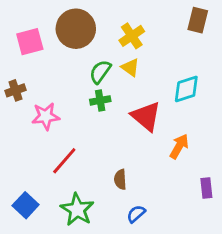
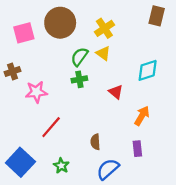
red triangle: (146, 116) -> (116, 92), size x0.6
purple rectangle: (206, 188) -> (137, 149), moved
blue square: (26, 205) -> (20, 162), size x1.4
green star: (77, 210) -> (61, 166), size x0.6
blue semicircle: (136, 214) -> (108, 169), size x1.5

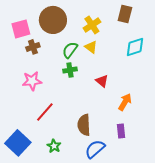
brown rectangle: (157, 16) -> (125, 14), moved
cyan diamond: (148, 70) -> (135, 47), moved
brown cross: (12, 71) -> (33, 47), moved
brown semicircle: (95, 142) -> (84, 125), size x1.5

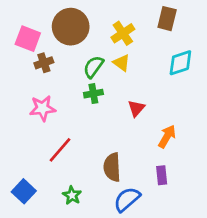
pink square: (21, 29) -> (28, 39), turned 36
red triangle: (102, 81) -> (136, 108), turned 32
blue square: (18, 143) -> (24, 191), size x0.7

